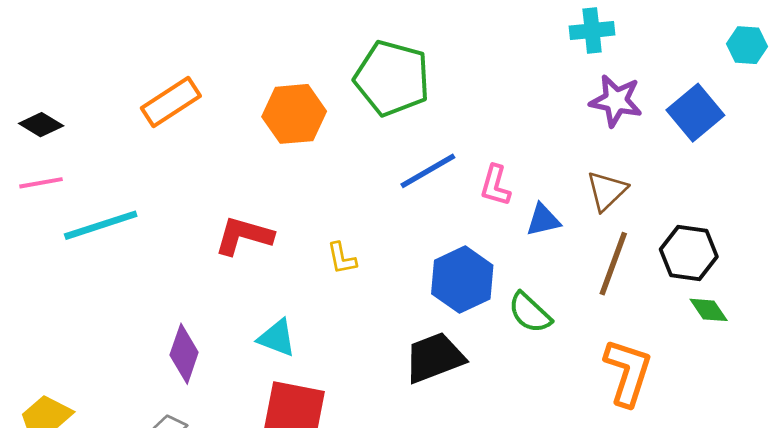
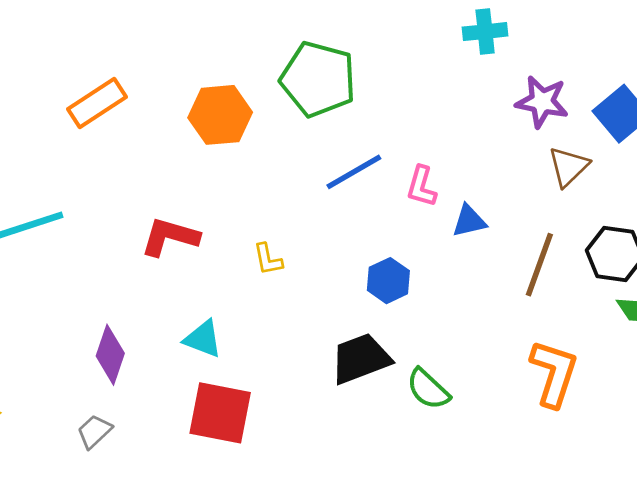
cyan cross: (592, 31) -> (485, 32), moved
brown triangle: (607, 191) -> (568, 167), moved
blue hexagon: (462, 280) -> (388, 281), size x0.7
green semicircle: (530, 313) -> (428, 389), moved

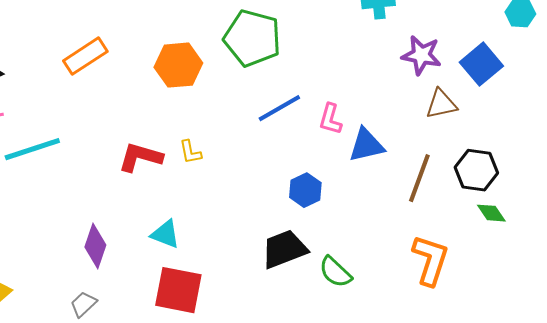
brown triangle: (568, 167) -> (441, 104), turned 32
blue triangle: (469, 221) -> (366, 145), size x1.4
yellow L-shape: (268, 259) -> (190, 152), moved

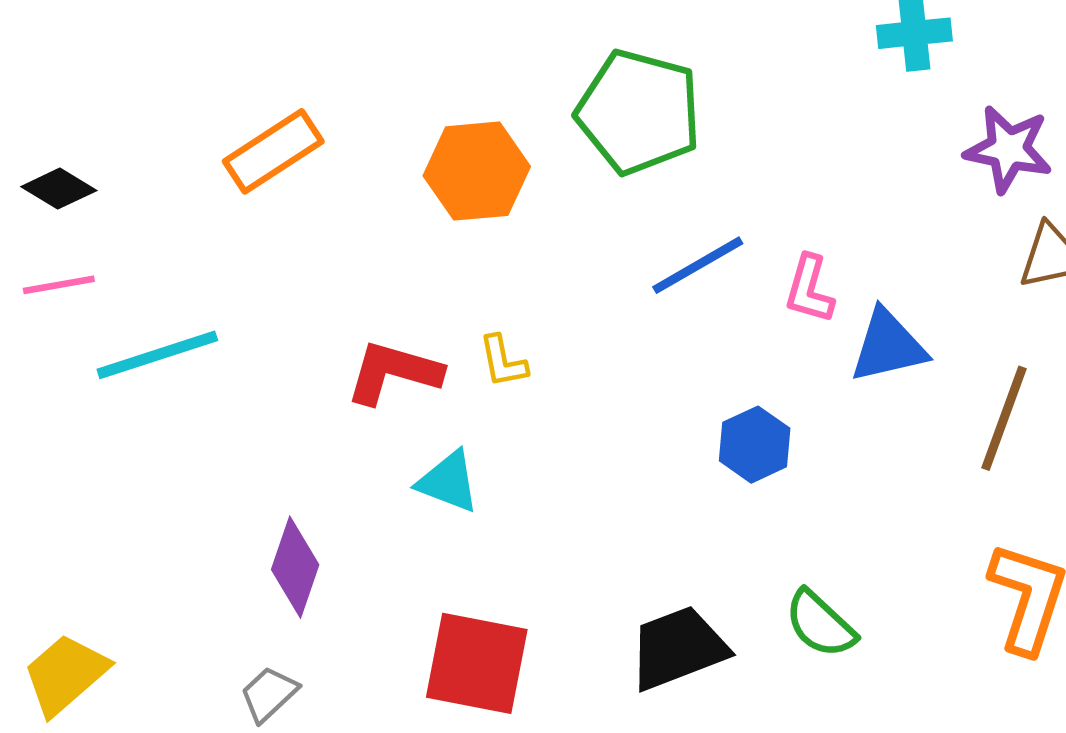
cyan triangle: (165, 234) -> (448, 482), moved
black trapezoid: (284, 249) -> (678, 648), moved

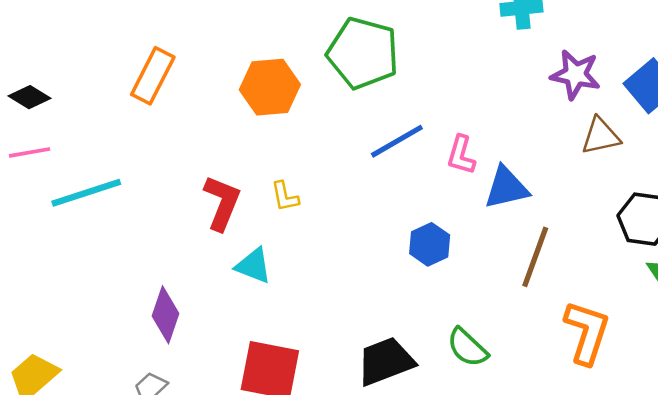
orange rectangle: (273, 151) -> (153, 76), turned -30
red L-shape: (394, 372) -> (222, 203), turned 96
brown line: (1004, 418) -> (535, 257), moved

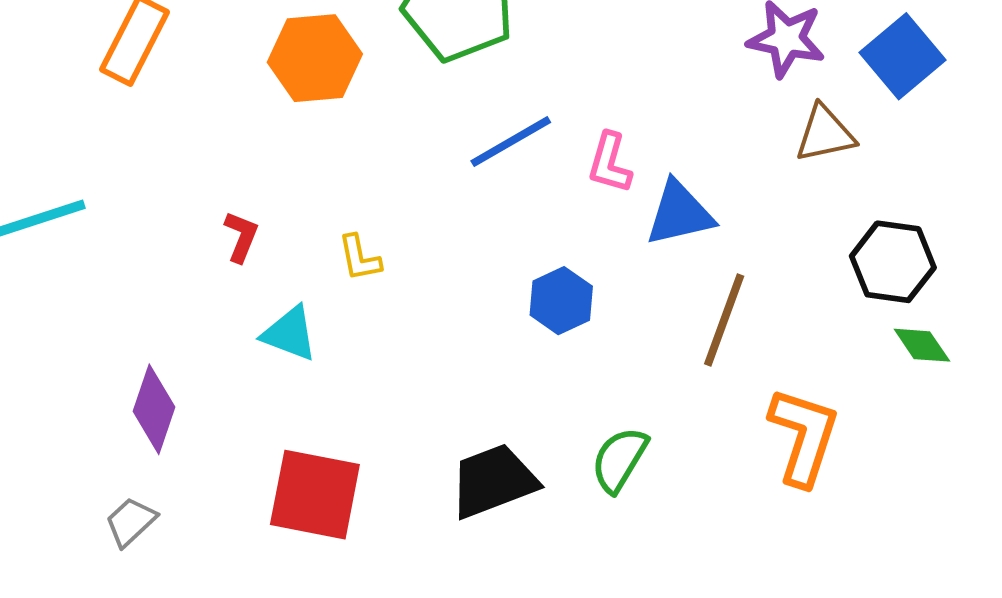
yellow L-shape: (285, 197) -> (359, 258), moved
red L-shape: (222, 203) -> (241, 237), size x0.6
green semicircle: (467, 347) -> (619, 460), turned 78

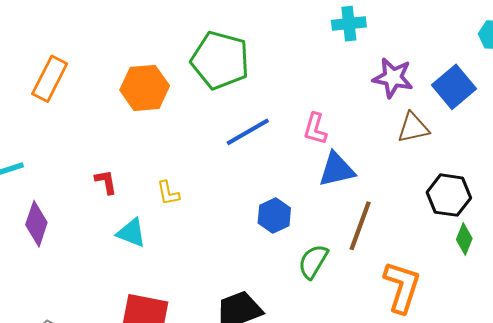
pink L-shape: (610, 163) -> (315, 129), moved
red L-shape: (241, 237) -> (106, 182), turned -32
green diamond: (922, 345) -> (464, 239), turned 56
purple diamond: (154, 409) -> (36, 224), moved
green semicircle: (619, 460) -> (313, 261), moved

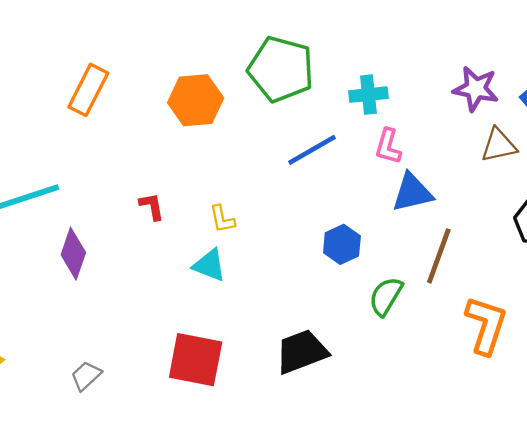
cyan cross: (349, 24) -> (368, 95), moved
cyan triangle: (131, 233) -> (209, 265), moved

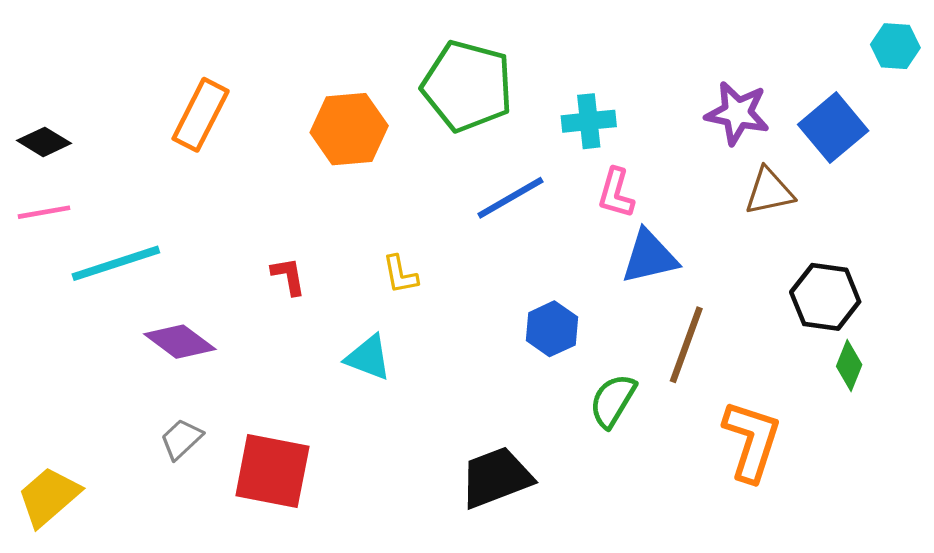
yellow L-shape: (222, 219) -> (400, 275), moved
purple diamond: (73, 254) -> (180, 342), turned -72
red square: (196, 360) -> (272, 471), moved
gray trapezoid: (86, 376) -> (181, 439), moved

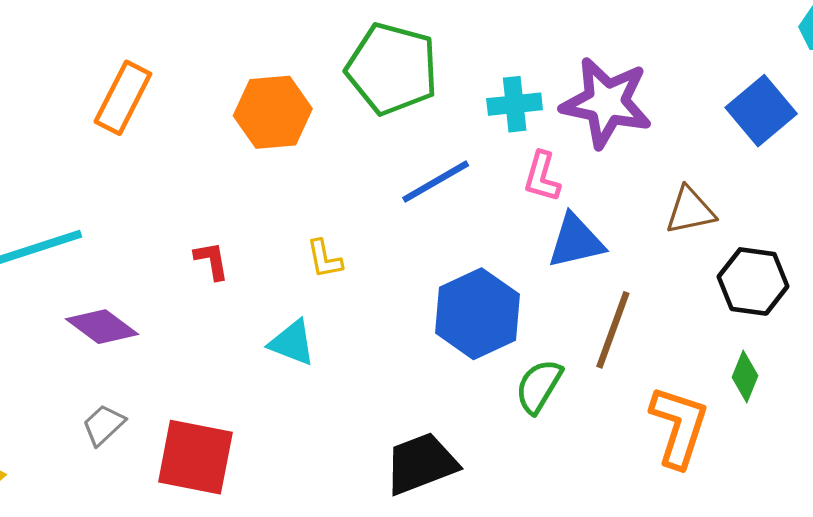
purple star: (737, 113) -> (606, 103), moved, size x1.4
brown triangle: (769, 191) -> (690, 211), moved
blue hexagon: (552, 329) -> (477, 314), size x1.6
green diamond: (849, 366) -> (745, 377), moved

